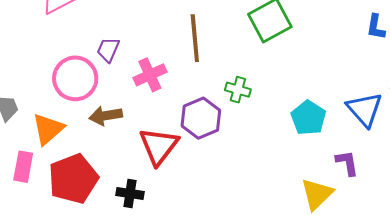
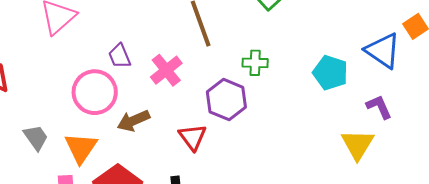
purple trapezoid: (108, 50) -> (120, 56), turned -32
red triangle: (159, 146) -> (193, 137), size x0.7

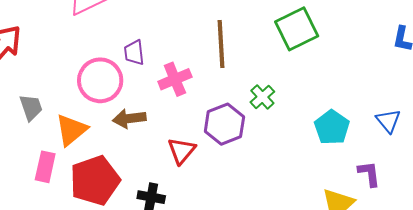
blue triangle: (383, 51) -> (388, 121), size x0.7
green cross: (255, 63) -> (262, 97), turned 30

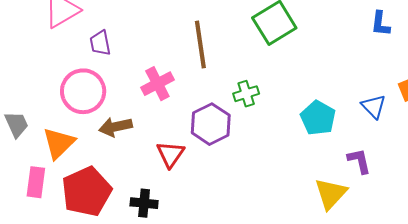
purple trapezoid: (134, 53) -> (100, 43), moved
green cross: (262, 97) -> (246, 94), turned 30

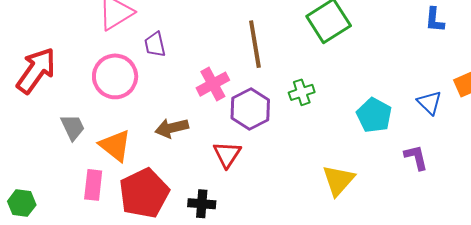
pink circle: (83, 91) -> (115, 76), moved
purple hexagon: (211, 124) -> (250, 109), moved
orange triangle: (59, 143) -> (115, 145), turned -36
yellow triangle: (331, 194) -> (338, 180), moved

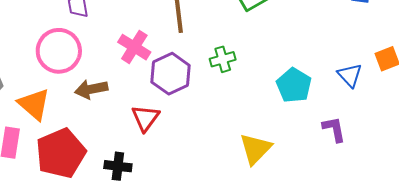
pink circle: (115, 76) -> (59, 51), moved
pink cross: (213, 84) -> (134, 47), turned -32

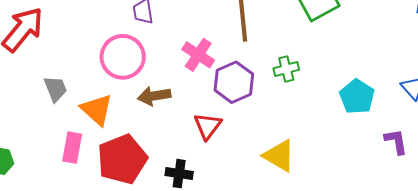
yellow triangle: (255, 149) -> (279, 156), moved, turned -45

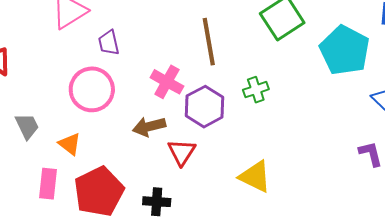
brown arrow: (154, 96) -> (149, 127), moved
cyan pentagon: (357, 97) -> (345, 50), moved, size x1.4
orange triangle: (97, 110) -> (70, 144), size x0.7

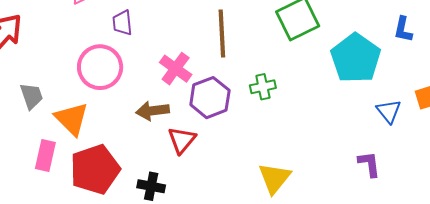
orange triangle: (70, 144) -> (72, 119), size x1.5
yellow triangle: (255, 177) -> (274, 178), moved, turned 36

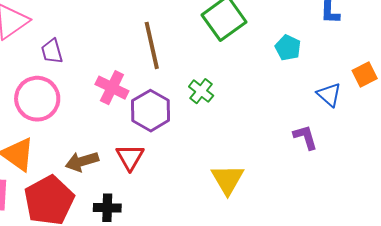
cyan pentagon: (356, 58) -> (288, 48), size x0.5
green cross: (263, 87) -> (201, 91), turned -30
brown arrow: (153, 111) -> (82, 161), moved
purple L-shape: (369, 164) -> (305, 137), moved

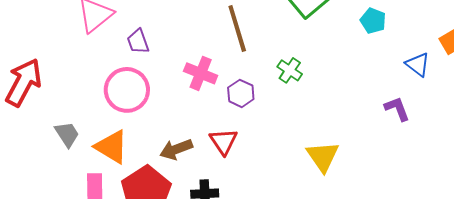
purple hexagon: (151, 111) -> (241, 93), size x0.7

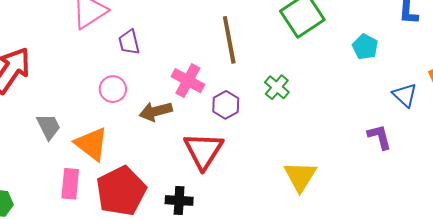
pink circle: (127, 90) -> (113, 89), size x0.6
red triangle: (224, 141) -> (203, 151), size x1.4
brown arrow: (176, 149) -> (156, 111), moved

